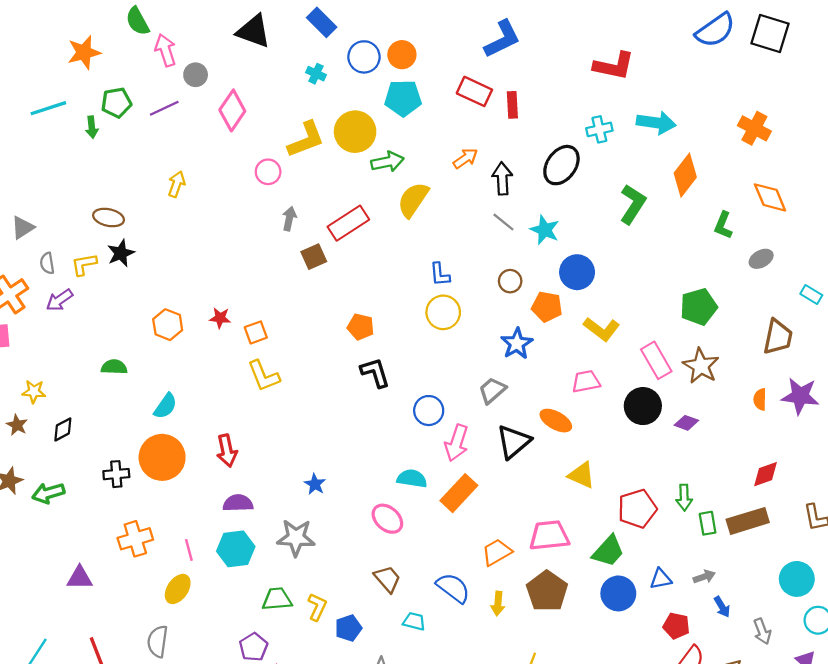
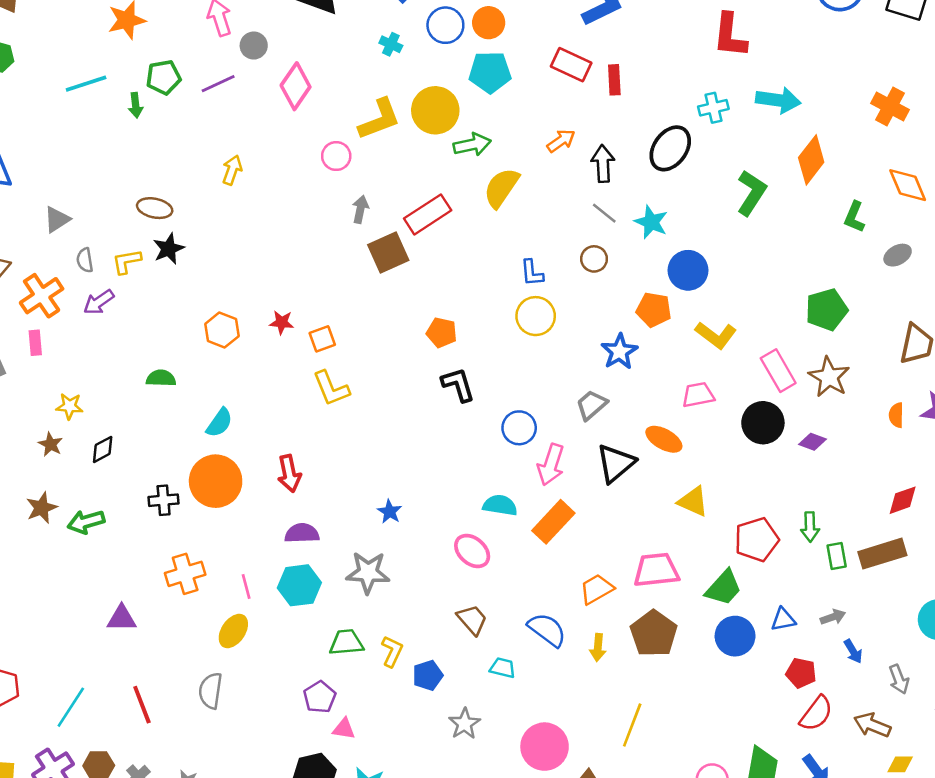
red L-shape: (614, 66) -> (730, 35), turned 84
brown square: (314, 257) -> (388, 253), size x1.4
brown circle: (510, 281) -> (594, 259), moved

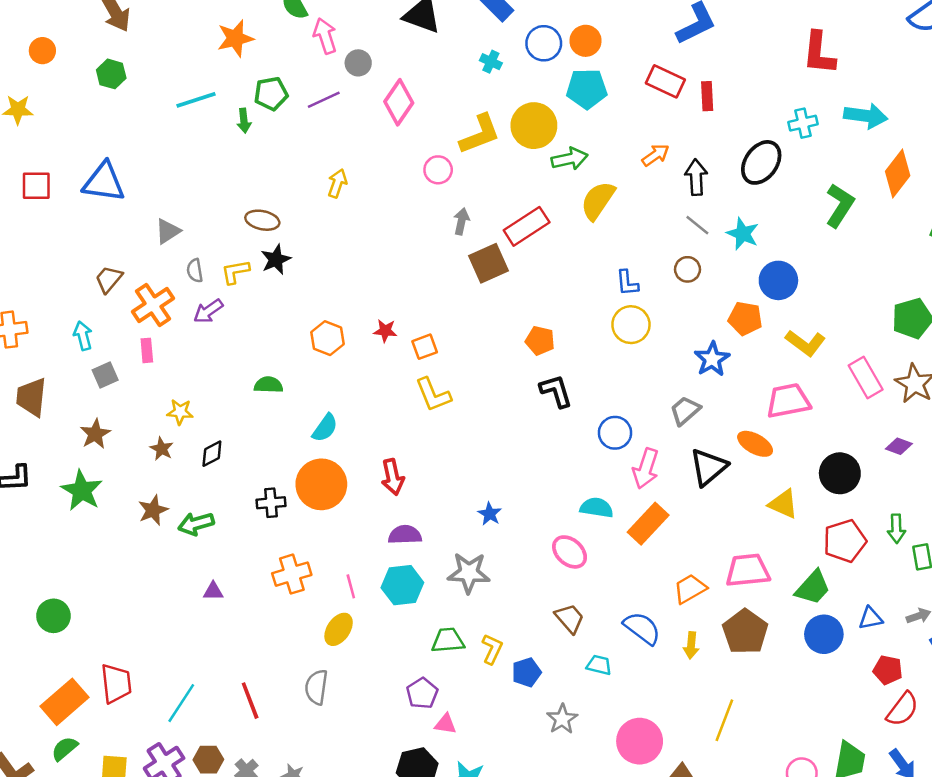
pink trapezoid: (698, 395) -> (788, 401), size x1.4
black circle: (763, 423) -> (840, 473), moved
purple triangle: (122, 618) -> (213, 591), moved, size x0.7

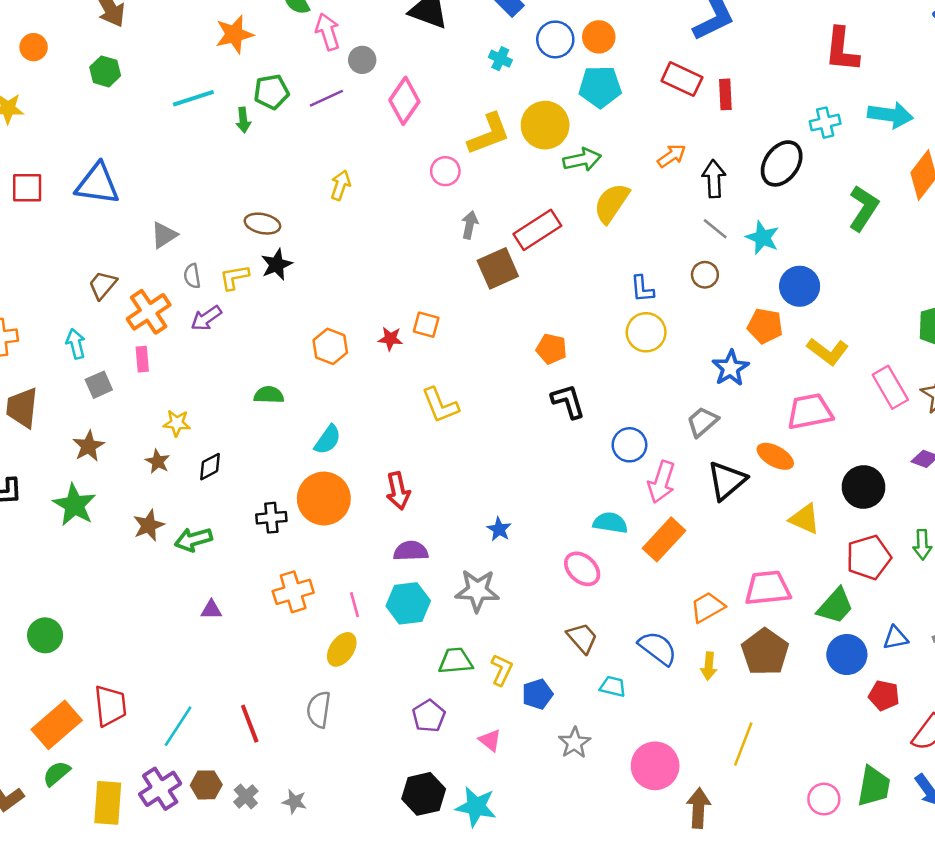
orange square: (425, 347) -> (426, 325), moved, turned 35
red pentagon: (888, 670) -> (884, 695), moved
pink triangle: (445, 724) -> (490, 740), moved, turned 30

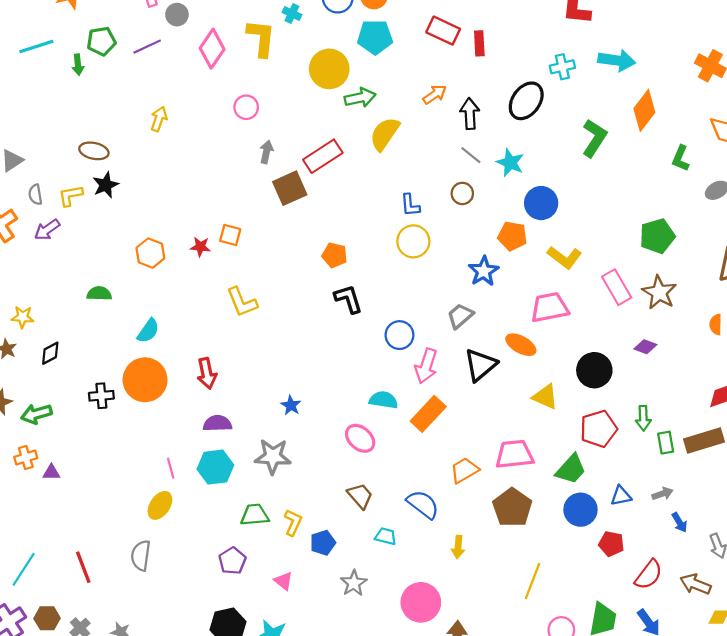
yellow L-shape: (489, 134) -> (261, 38), moved, turned -63
orange cross: (293, 592) -> (26, 458), moved, size x0.7
yellow arrow: (709, 666) -> (458, 547), moved
yellow line: (743, 744) -> (533, 581), moved

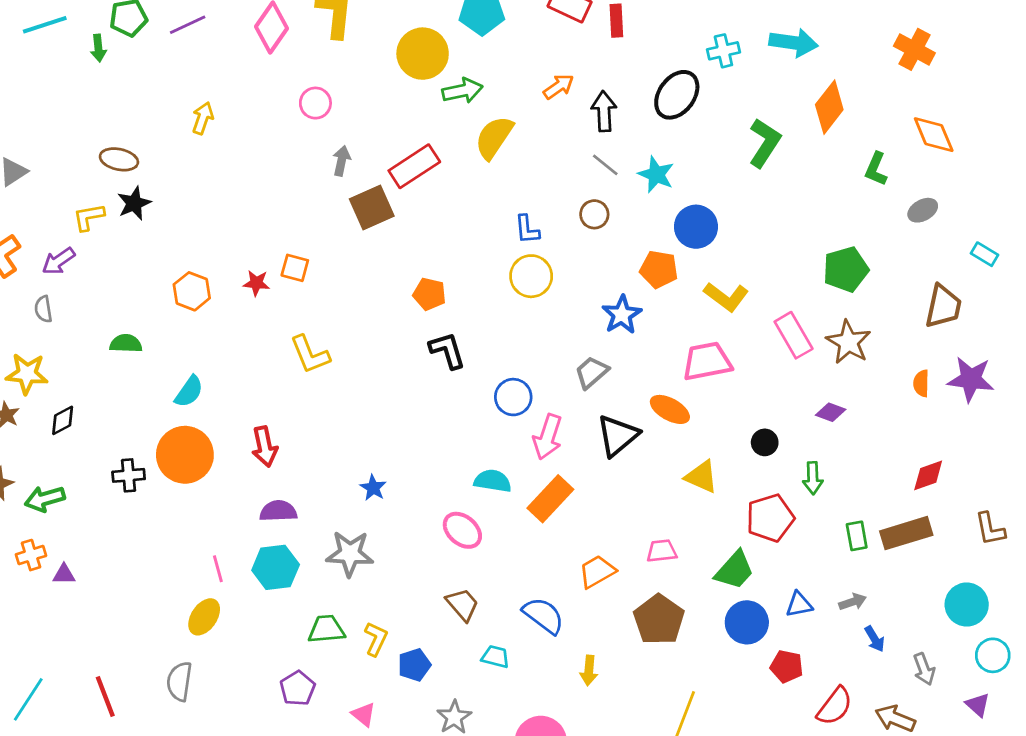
gray semicircle: (35, 195) -> (43, 309), moved
yellow star: (23, 317) -> (27, 374), size x1.4
black circle: (594, 370) -> (765, 442), size x0.6
green arrow: (643, 418) -> (813, 478), moved
pink trapezoid: (514, 454) -> (662, 551), size x0.6

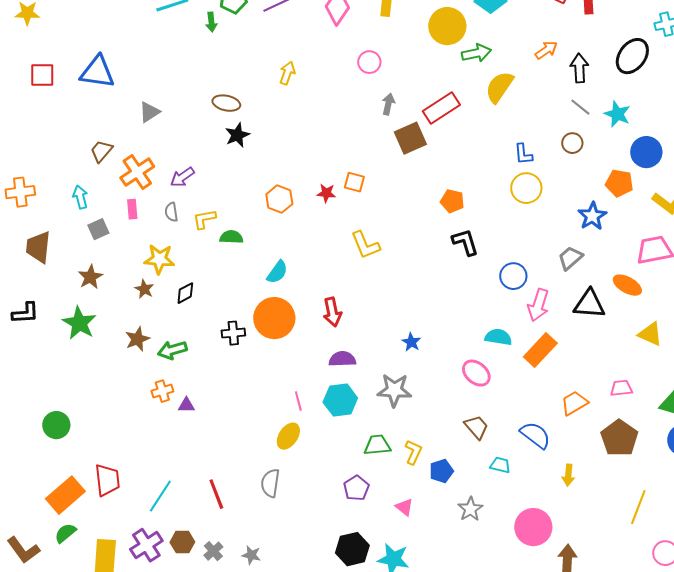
yellow L-shape: (89, 217) -> (204, 219), moved
black triangle: (618, 436) -> (589, 304), turned 44

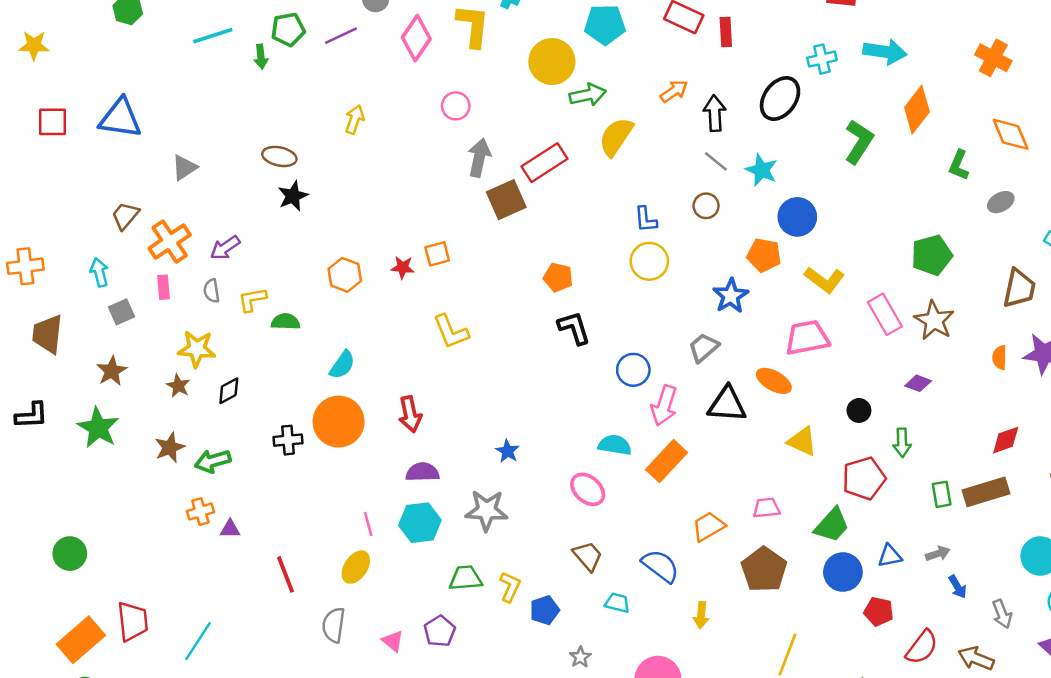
gray arrow: (388, 104) -> (479, 158), size x1.4
orange square: (354, 182) -> (437, 254), turned -30
red line: (216, 494) -> (286, 574), moved
pink triangle: (404, 507) -> (393, 641), moved
gray star: (470, 509) -> (580, 657), size x0.7

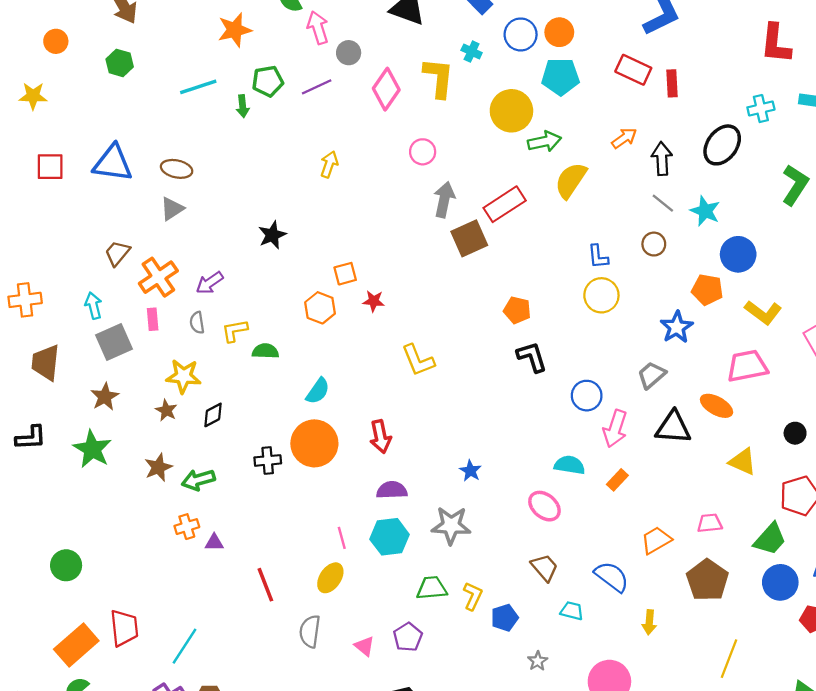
brown ellipse: (279, 156) -> (177, 169), moved
orange square: (437, 254) -> (345, 274), moved
gray square: (122, 312) -> (114, 342), size x1.5
orange rectangle: (667, 461) -> (617, 480), size x0.6

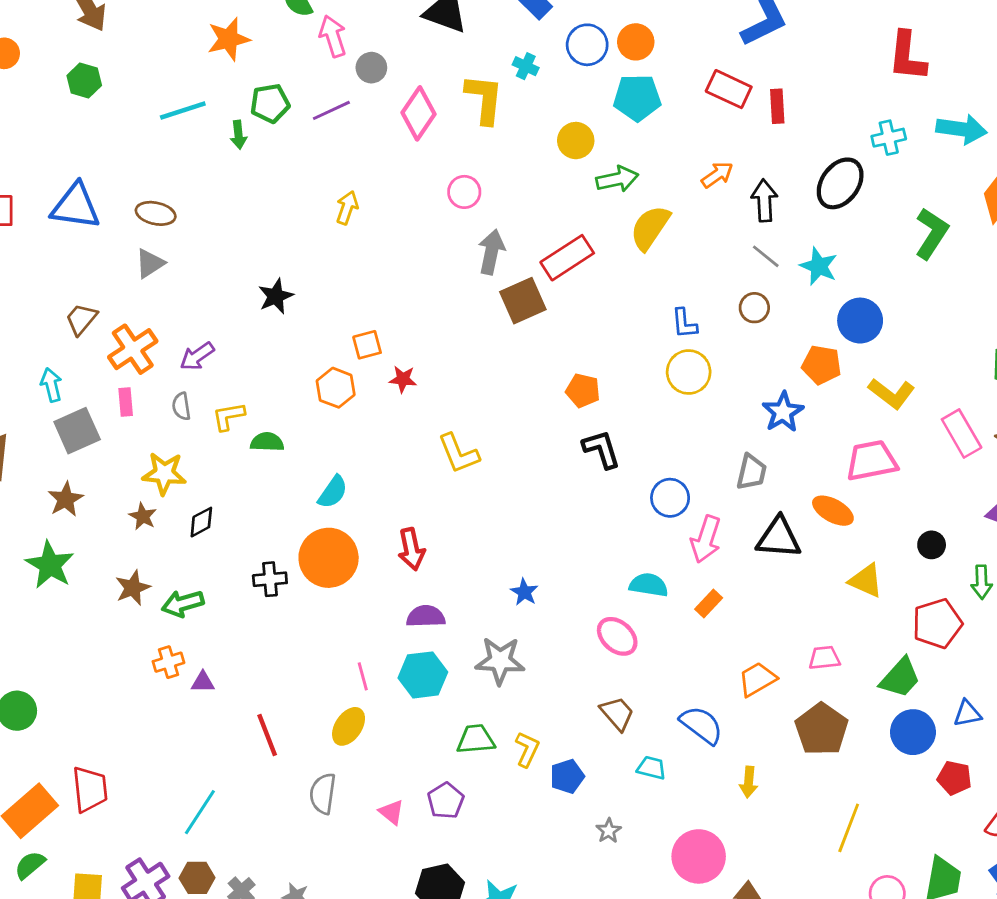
yellow circle: (511, 111) -> (576, 141), size x0.7
gray trapezoid: (652, 375) -> (752, 472), turned 144
cyan line: (185, 646) -> (200, 812), moved

